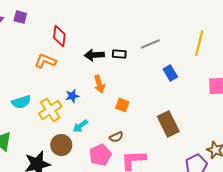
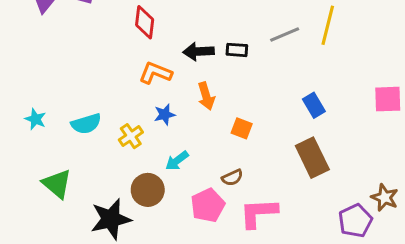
yellow line: (199, 43) -> (328, 25), moved
orange L-shape: (45, 61) -> (155, 73), moved
blue rectangle: (170, 73) -> (314, 105), moved
yellow cross: (50, 110) -> (131, 136), size x0.7

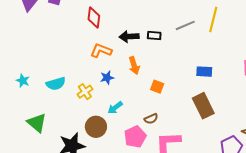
blue rectangle: (314, 105) -> (204, 72), turned -56

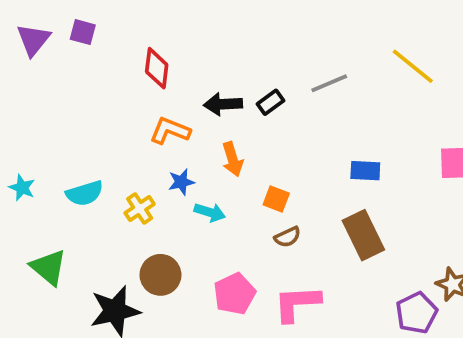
yellow line: (213, 19) -> (413, 66), moved, turned -65
black rectangle: (154, 36) -> (270, 102), turned -40
cyan arrow: (115, 108) -> (210, 212), moved, turned -126
brown semicircle: (151, 119) -> (288, 237), moved

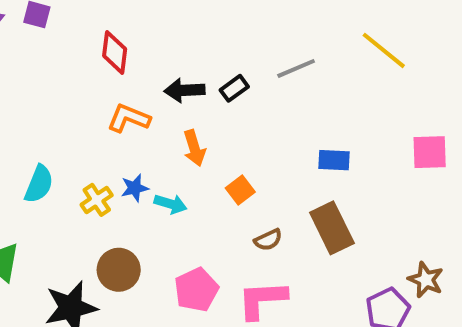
blue star: (181, 182) -> (135, 188), moved
cyan semicircle: (85, 193) -> (39, 184), turned -51
orange square: (276, 199) -> (240, 190), turned 32
brown semicircle: (288, 237) -> (268, 240), moved

